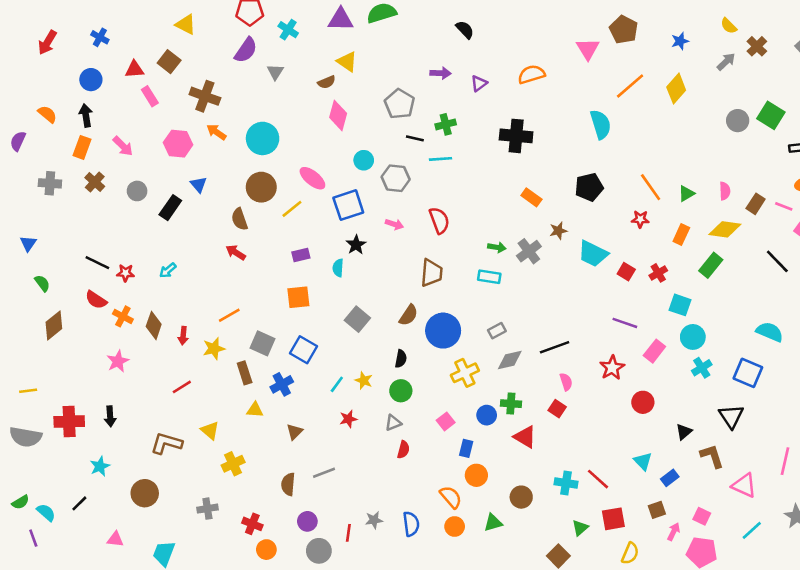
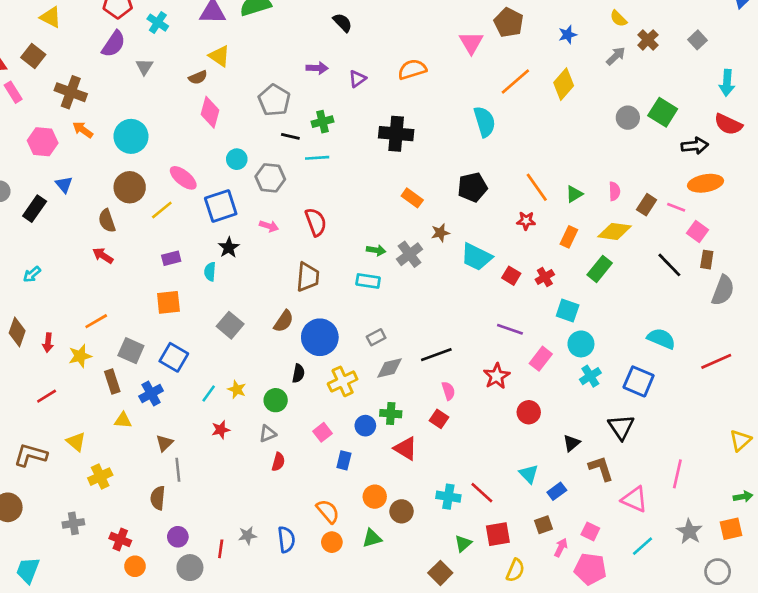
black semicircle: (401, 359) -> (298, 373), moved
gray line: (324, 473) -> (178, 470), moved, turned -75
orange circle: (476, 475) -> (375, 497), moved

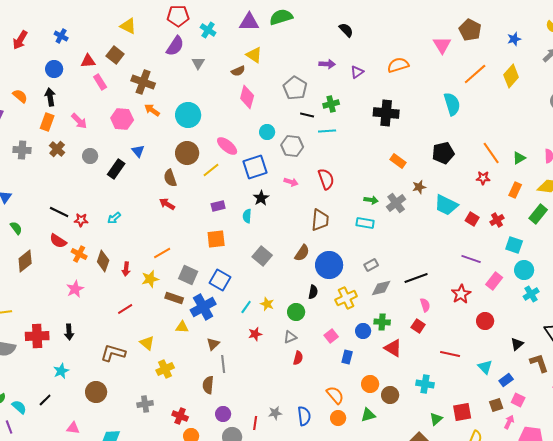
brown rectangle: (112, 381) -> (174, 298), turned -54
blue cross: (151, 393) -> (203, 307), size x1.4
red line: (482, 493) -> (450, 354), moved, turned -30
pink square: (590, 531) -> (518, 400), moved

